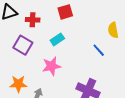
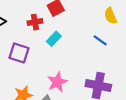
red cross: (33, 20) -> (35, 22), moved
pink star: (52, 66) -> (57, 82), moved

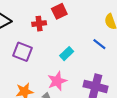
cyan rectangle: (54, 39) -> (67, 54), moved

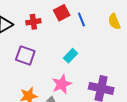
red cross: (39, 24) -> (33, 22), moved
blue line: (99, 44) -> (81, 20), moved, turned 32

